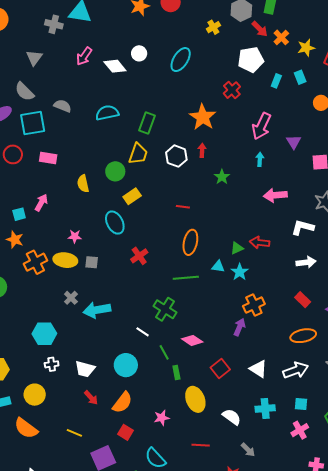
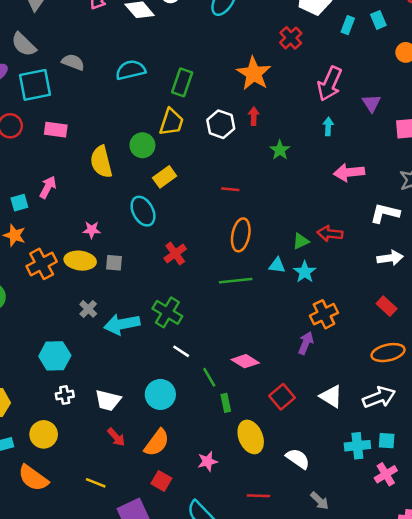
yellow semicircle: (83, 184) -> (101, 162), size x1.4
green cross: (165, 309) -> (167, 312), moved
cyan cross: (265, 408) -> (357, 446), moved

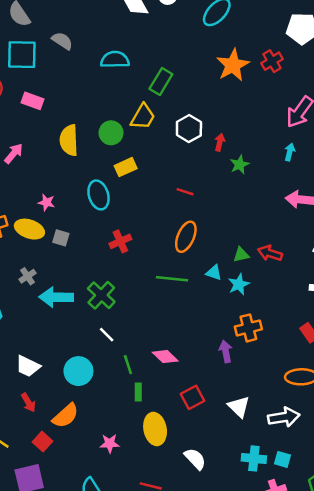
orange star: (254, 73) -> (233, 65), moved
red arrow: (254, 116) -> (220, 142), moved
purple arrow: (306, 343) -> (226, 351), turned -45
red square: (161, 481) -> (42, 442), moved

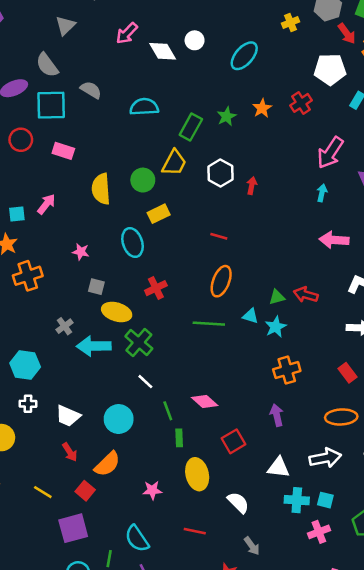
orange star: (233, 65) -> (262, 108), size x0.6
green star: (239, 165) -> (227, 116), moved
yellow ellipse: (29, 229) -> (117, 312), moved
purple arrow: (226, 351) -> (277, 415), moved
white triangle: (239, 407) -> (278, 468), moved, turned -35

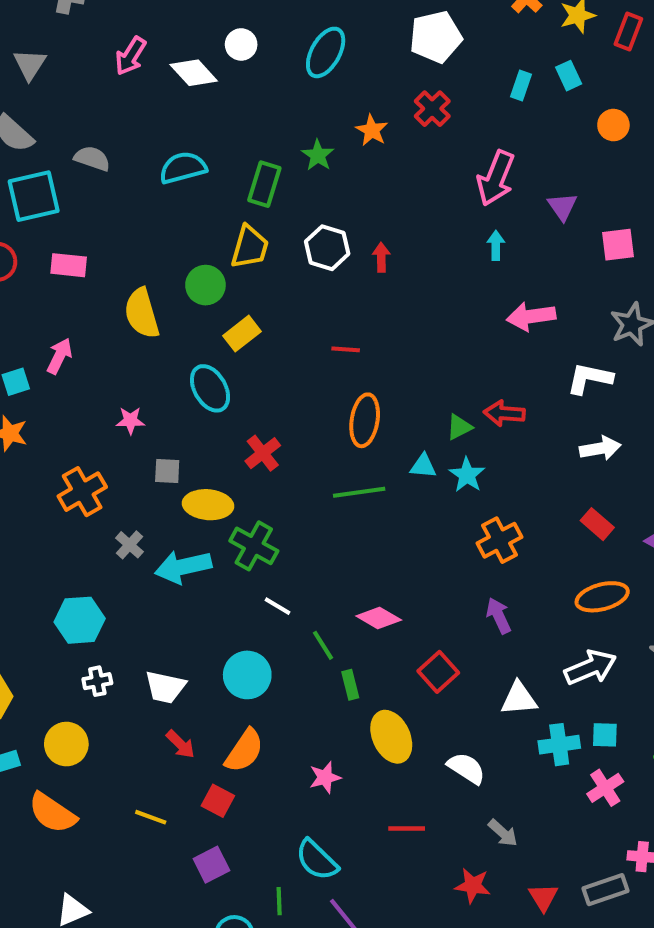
white pentagon: (330, 69) -> (436, 37), moved
orange cross: (28, 276) -> (82, 492), moved
purple square: (73, 528) -> (211, 865), size x0.7

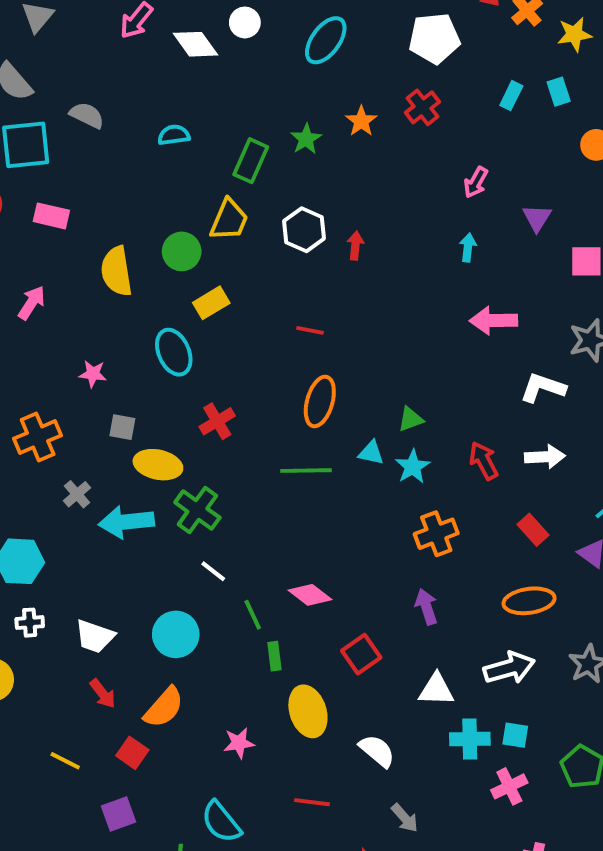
cyan semicircle: (183, 168) -> (174, 135), size x0.7
pink arrow: (496, 178) -> (476, 182), size x0.6
red arrow: (504, 413) -> (484, 461), moved, turned 51

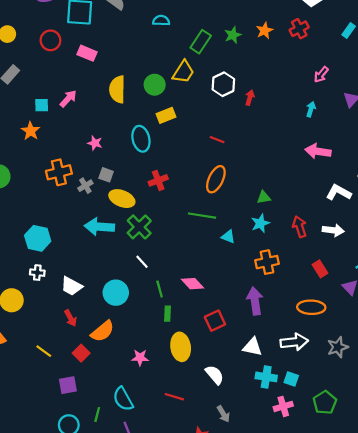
cyan triangle: (371, 453) -> (228, 237), moved
gray cross: (77, 494) -> (85, 186), moved
purple arrow: (426, 607) -> (255, 301), size x1.4

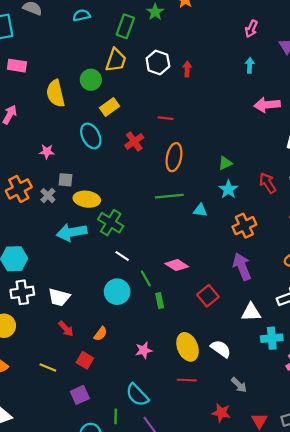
red cross: (158, 180) -> (134, 141), moved
white cross: (37, 273) -> (22, 292), size x1.5
cyan circle: (116, 293) -> (117, 292), moved
orange semicircle: (103, 331) -> (100, 334), size x0.6
yellow ellipse: (181, 347) -> (188, 347), moved

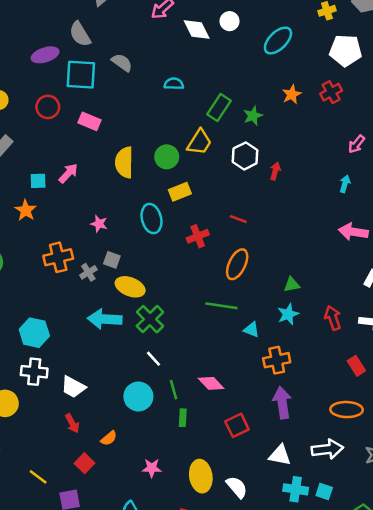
green star: (155, 12) -> (253, 116), moved
orange cross: (244, 226) -> (277, 360), moved
yellow line: (48, 368) -> (38, 477), moved

